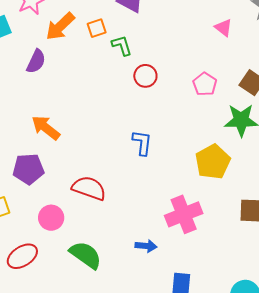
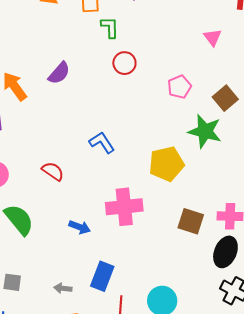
purple semicircle: (36, 61) -> (59, 73), moved
blue L-shape: (142, 143) -> (102, 143), moved, turned -56
red semicircle: (89, 188) -> (53, 171), moved, size x0.7

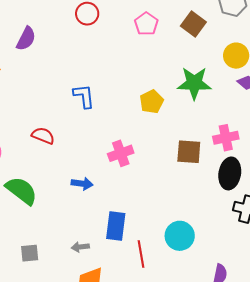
green star: (205, 131) -> (194, 83), moved
blue L-shape: (102, 143) -> (84, 96), turned 40
yellow pentagon: (166, 164) -> (152, 102), size x0.7
pink cross: (124, 207) -> (121, 153), size x0.7

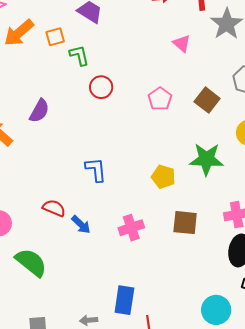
yellow pentagon: (152, 102) -> (163, 177), turned -30
brown square: (189, 152) -> (185, 223), moved
blue arrow: (82, 184) -> (81, 225), moved, turned 35
cyan circle: (180, 236) -> (216, 310), moved

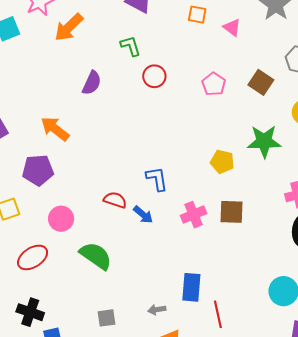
orange square: (55, 37) -> (197, 15), moved, turned 30
purple semicircle: (39, 111) -> (92, 83), moved
blue L-shape: (96, 170) -> (157, 179), moved
brown square: (185, 223) -> (231, 212), moved

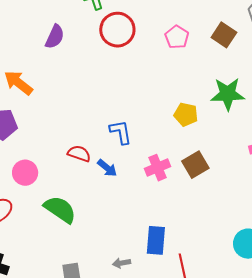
red circle: (154, 76) -> (117, 30), size x1.5
brown square: (231, 212) -> (195, 165), turned -32

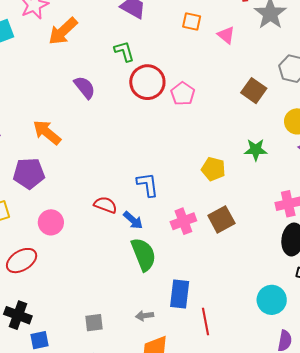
purple semicircle: (55, 37) -> (85, 87), turned -65
pink pentagon: (177, 37) -> (183, 94), moved
green star: (228, 94) -> (256, 150), size x0.7
green semicircle: (60, 209) -> (144, 254), moved, turned 32

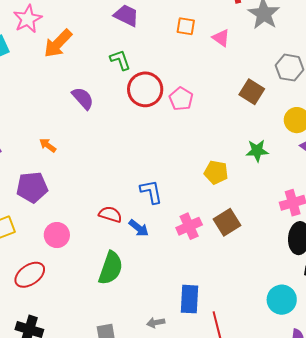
orange arrow: (47, 132) -> (48, 145), size x0.6
green semicircle: (144, 254) -> (111, 268), moved, turned 44

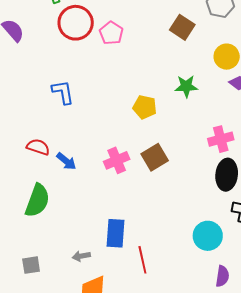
blue L-shape: (151, 192) -> (63, 92), moved

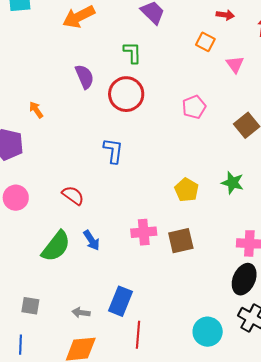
red circle: (76, 23) -> (126, 94), moved
pink pentagon: (111, 33) -> (194, 107), moved
blue arrow: (66, 161) -> (92, 240), moved

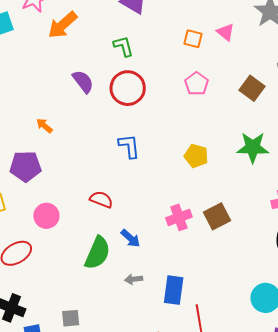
orange square: (205, 42) -> (193, 39), moved
green star: (233, 183) -> (253, 147), size x1.4
yellow pentagon: (187, 190) -> (196, 156), moved
gray square: (30, 306) -> (71, 318), moved
gray arrow: (81, 313) -> (134, 279), moved

